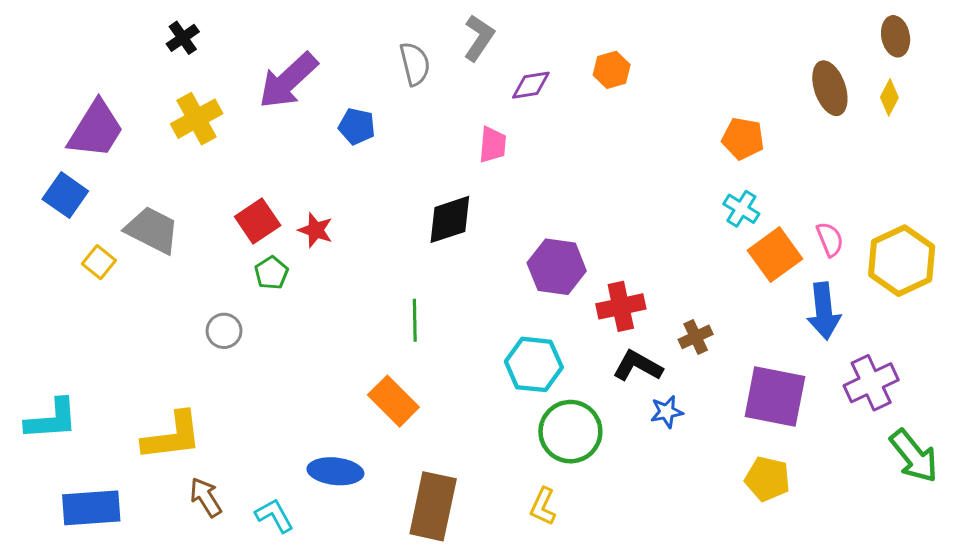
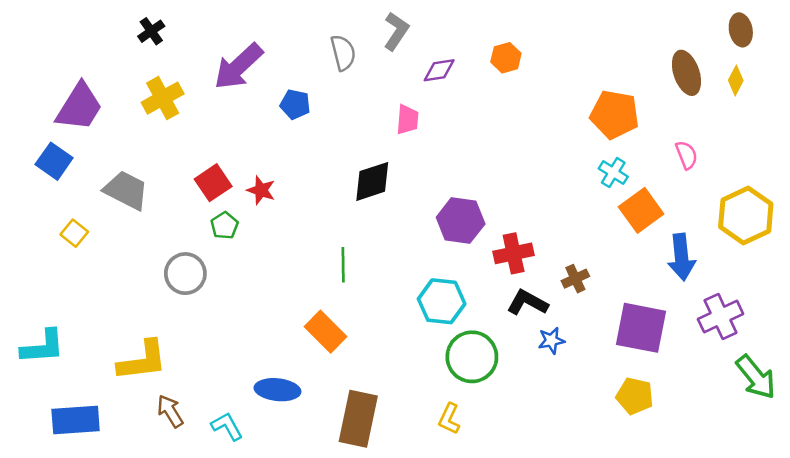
orange pentagon: (743, 139) -> (615, 114), size x1.4
pink semicircle: (830, 239) -> (686, 155), moved
yellow square: (99, 262) -> (74, 233), moved
gray circle: (224, 331) -> (185, 274), size x1.4

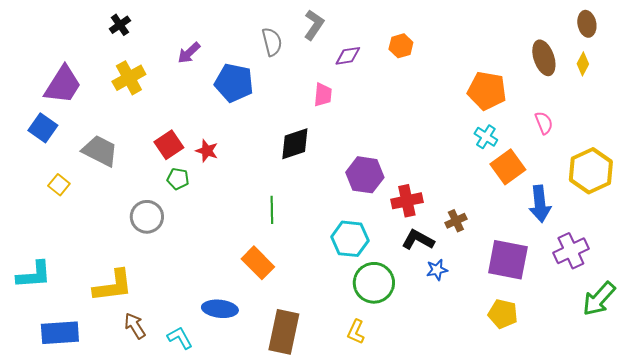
purple arrow: (238, 67) -> (189, 53), size x0.6
blue pentagon: (295, 104) -> (234, 83), size x1.6
green pentagon: (224, 226) -> (178, 179), turned -30
green arrow: (756, 377) -> (599, 299), turned 81

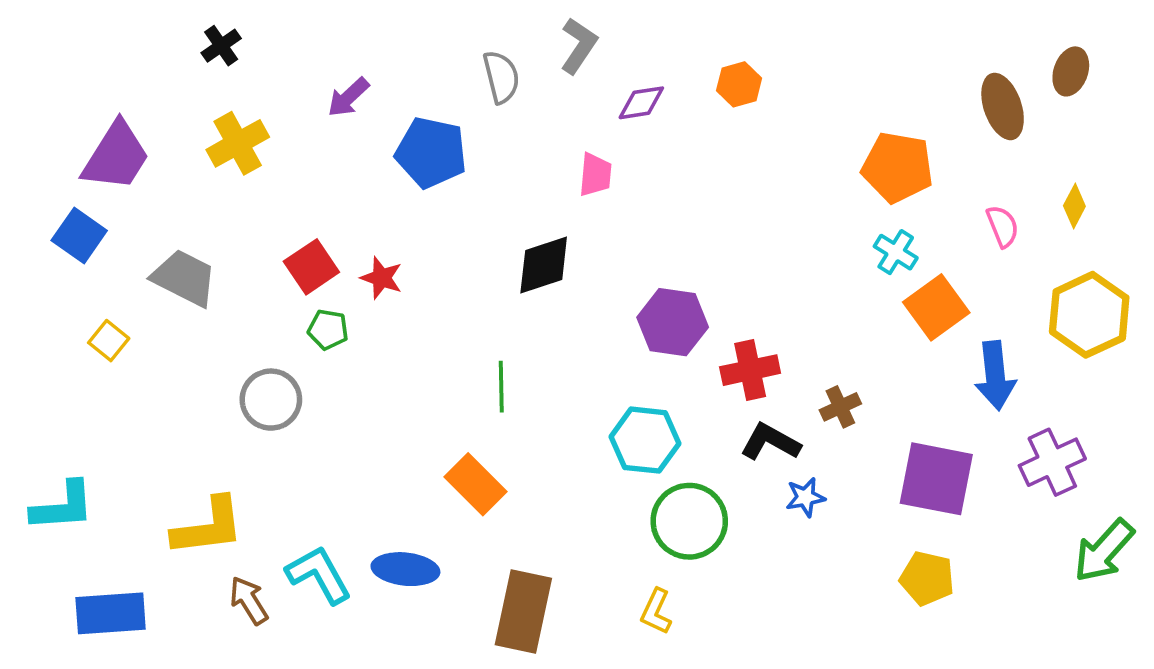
brown ellipse: (587, 24) -> (1071, 71), moved, turned 30
yellow diamond: (583, 64) -> (1074, 206), moved
cyan L-shape: (180, 338) -> (319, 575), moved, size x1.4

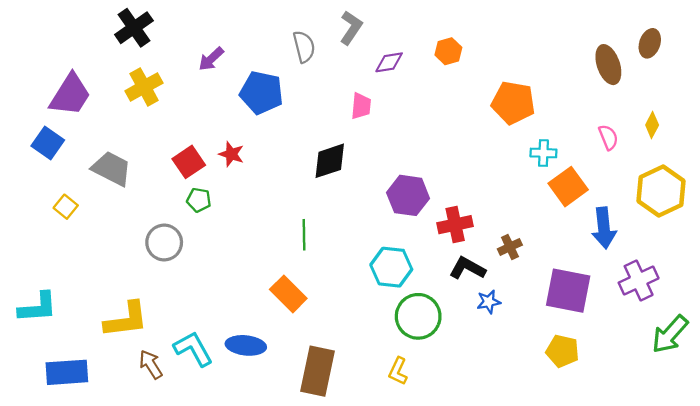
black cross: (221, 46) -> (134, 28), size x1.6
orange pentagon: (898, 167) -> (513, 103), moved
cyan cross: (896, 252) -> (543, 153), turned -30
red star: (381, 278) -> (231, 154), moved

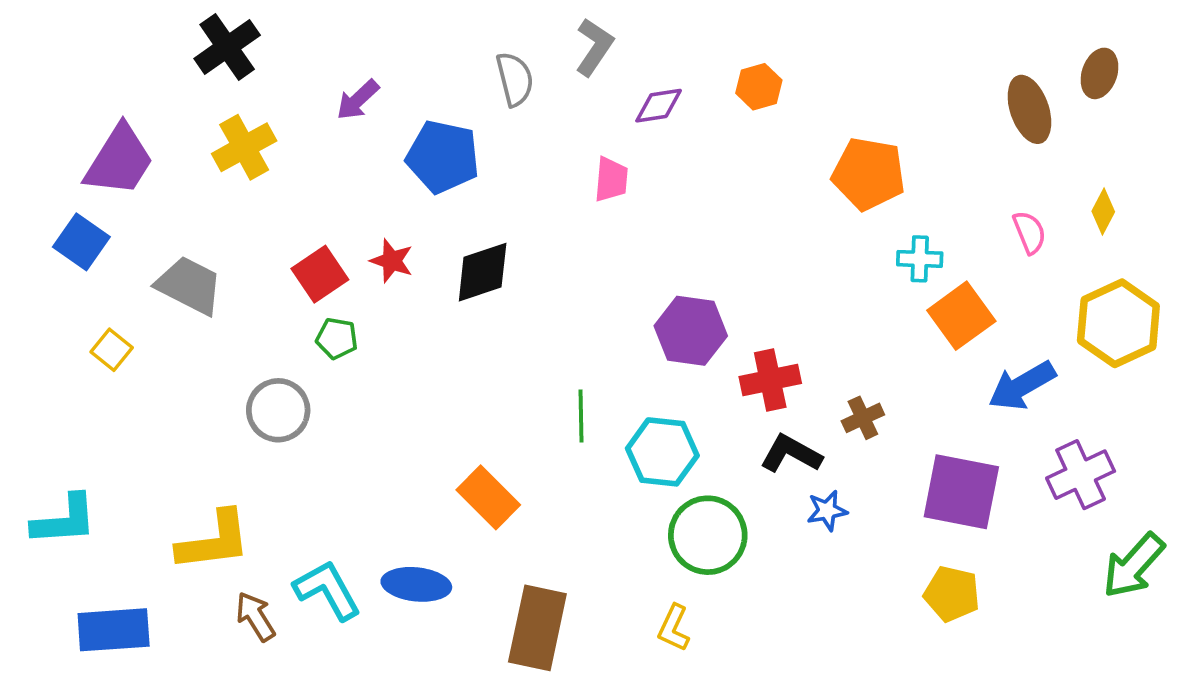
black diamond: (330, 161) -> (483, 272), moved
blue arrow: (604, 228) -> (1022, 386), turned 66
green line: (304, 235) -> (581, 416), moved

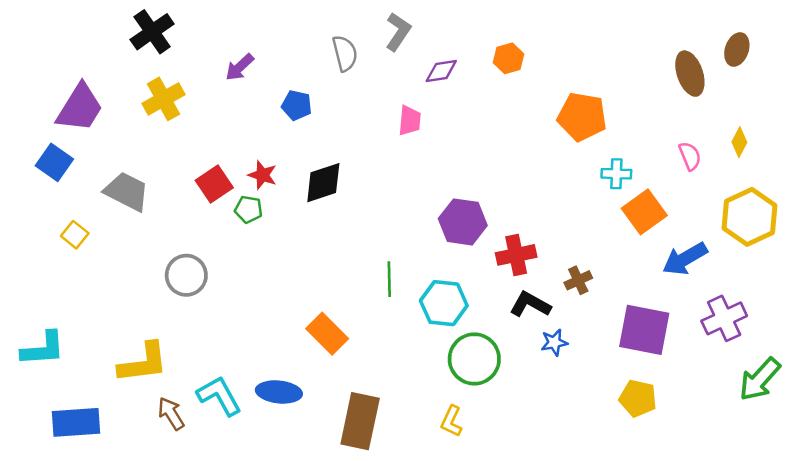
blue pentagon: (443, 157) -> (297, 105), size x0.6
green pentagon: (337, 338) -> (248, 209), moved

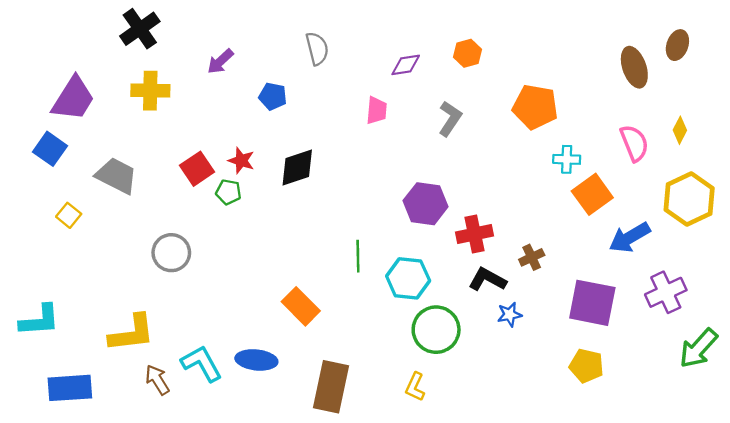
gray L-shape: (398, 32) -> (450, 119), moved
yellow cross: (163, 99) -> (150, 91), turned 30
pink semicircle: (690, 156) -> (634, 143), size x1.4

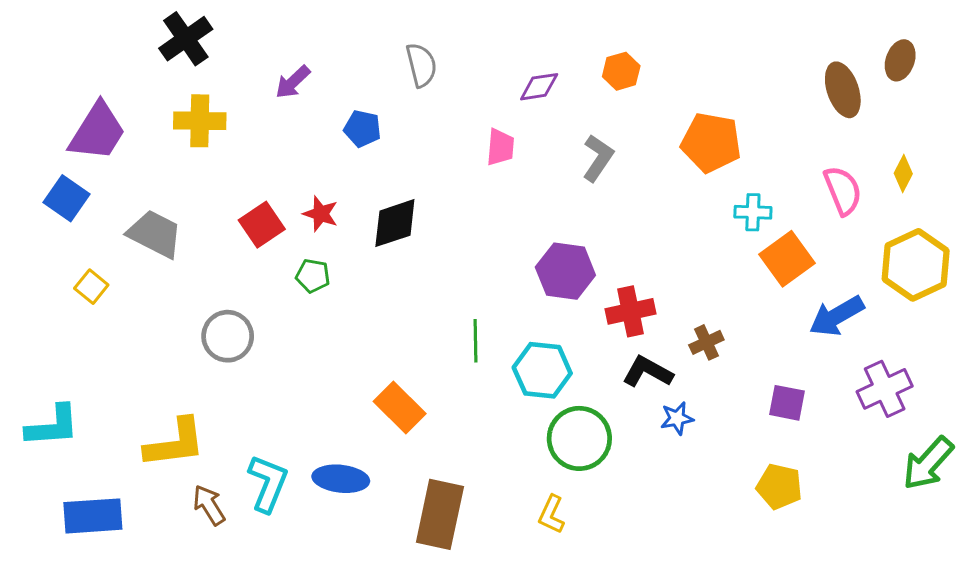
green pentagon: (228, 192) -> (313, 276), moved
purple square: (592, 303) -> (787, 403), size x0.6
cyan L-shape: (202, 363) -> (268, 483), turned 51

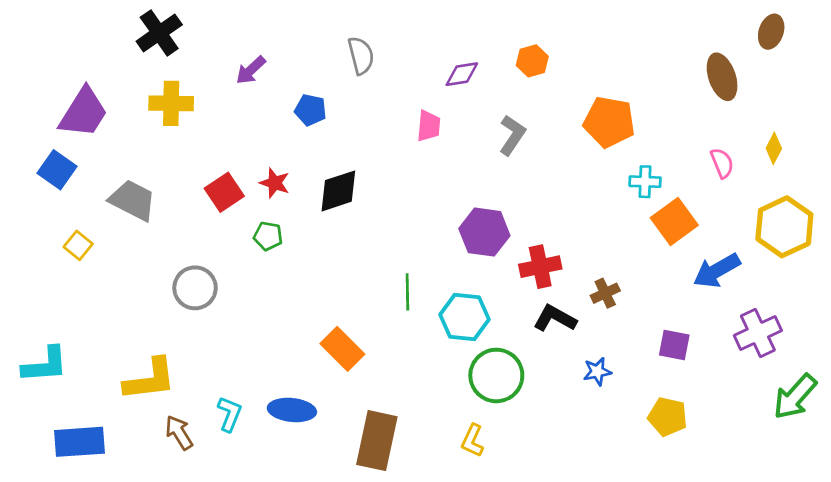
brown ellipse: (900, 60) -> (771, 32), moved
pink semicircle: (843, 191) -> (722, 163), size x0.7
blue star: (677, 418) -> (597, 371), moved
cyan L-shape: (268, 483) -> (230, 414), size x0.7

